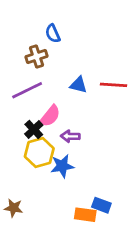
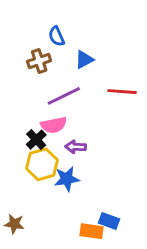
blue triangle: (78, 85) -> (84, 60), moved, turned -42
purple line: (27, 90) -> (64, 96), moved
pink semicircle: (50, 116) -> (54, 125), turned 40

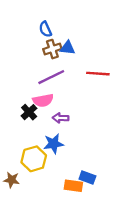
blue triangle: (84, 60) -> (68, 48), turned 35
brown cross: (39, 61) -> (52, 49), moved
yellow hexagon: (42, 164) -> (34, 159), moved

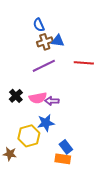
pink semicircle: (43, 100) -> (38, 98), moved
black cross: (29, 112) -> (16, 96), moved
blue rectangle: (87, 177) -> (66, 147), moved, turned 32

